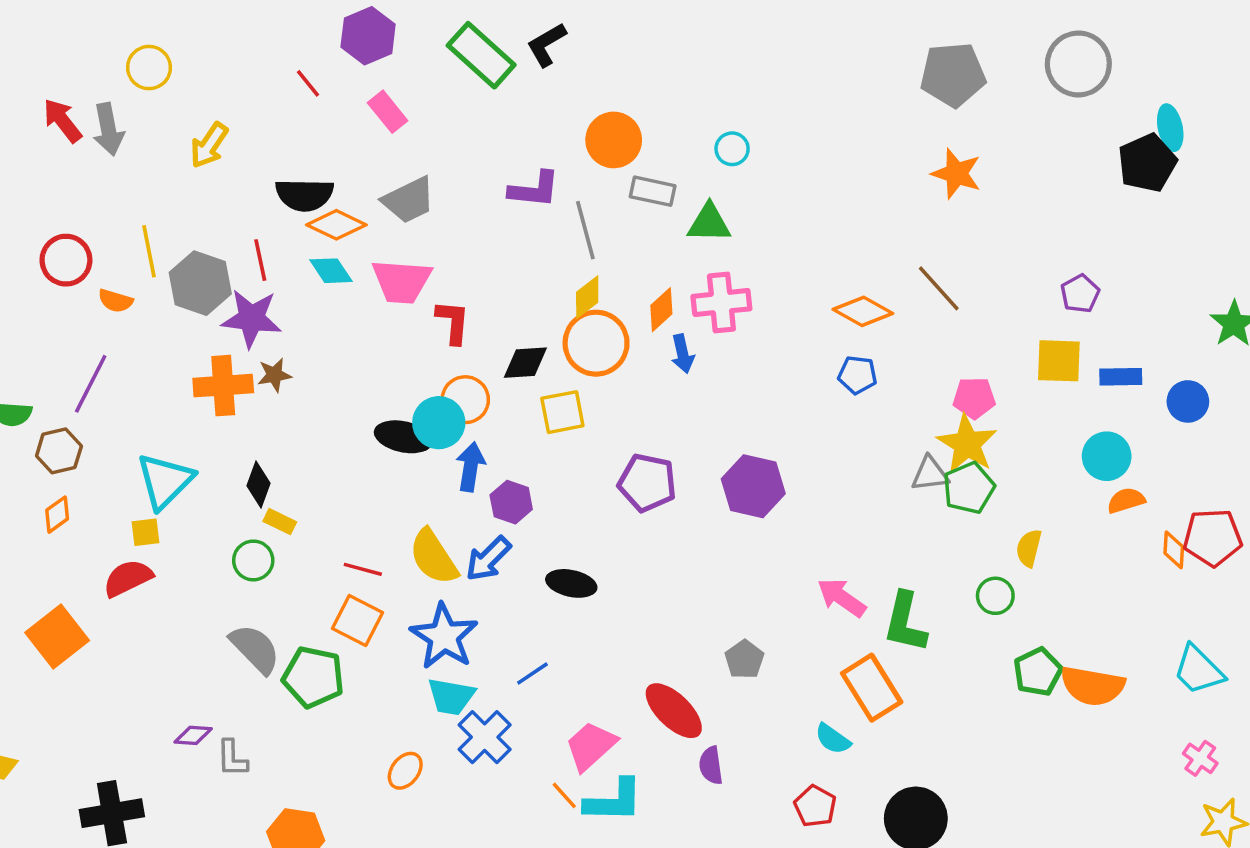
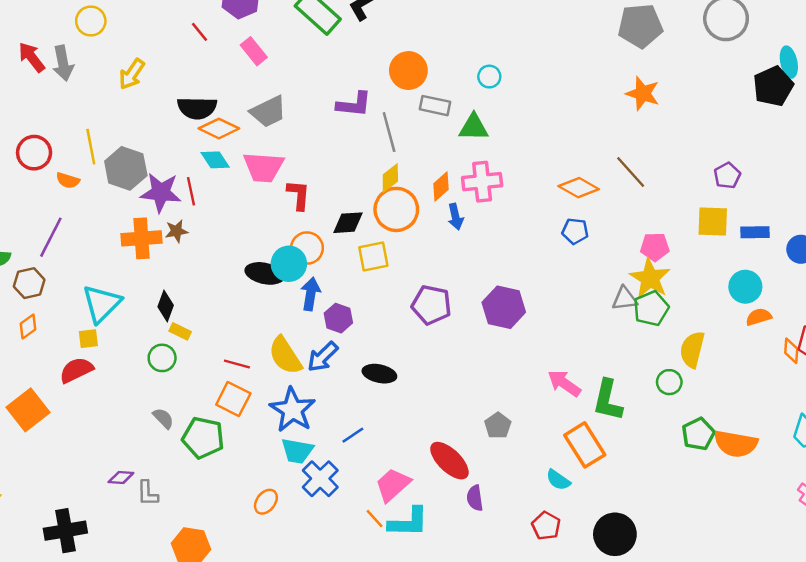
red line: (260, 260) -> (191, 191), moved
yellow semicircle: (1029, 548) -> (692, 349), size x1.4
gray semicircle: (255, 649) -> (163, 418), size x0.6

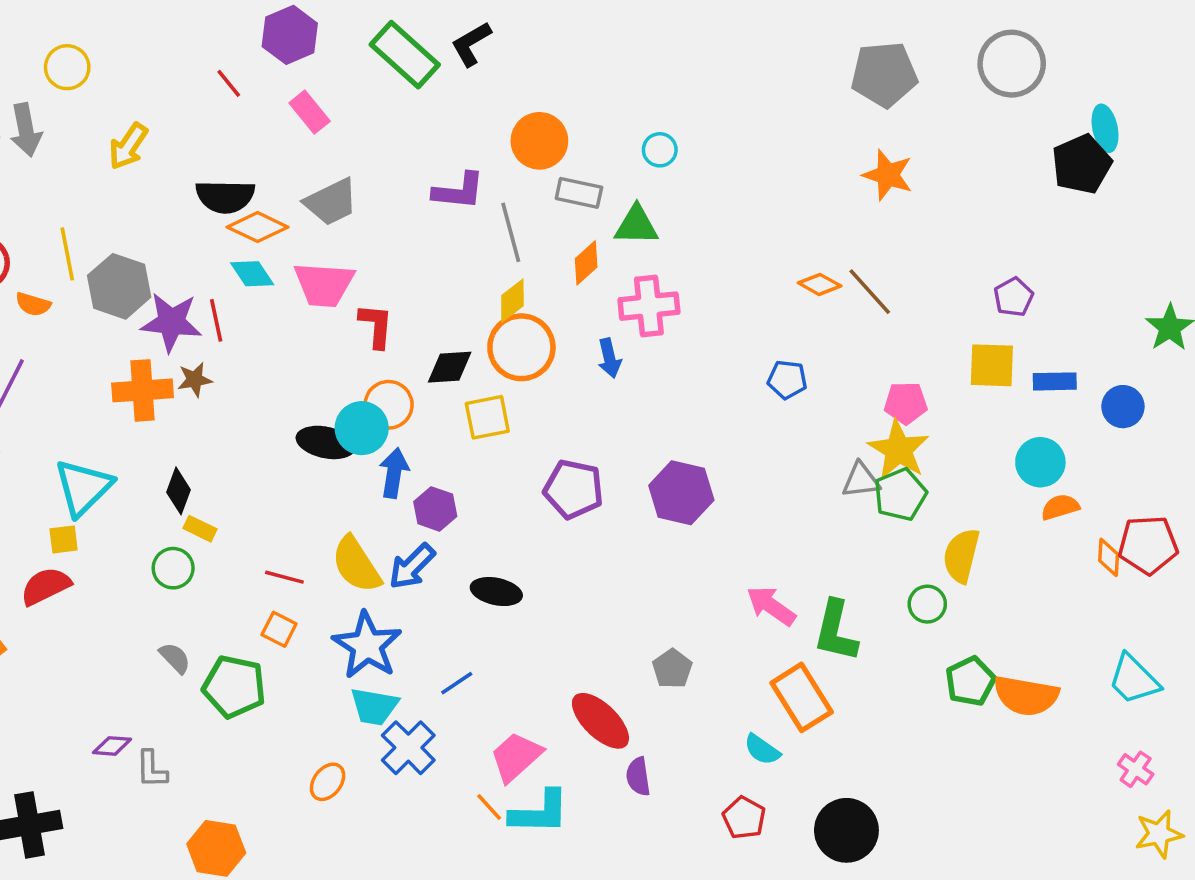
orange diamond: (441, 186) -> (586, 263), moved
orange diamond: (579, 188) -> (820, 284), moved, size x0.7
orange square: (233, 399) -> (279, 629), size x0.7

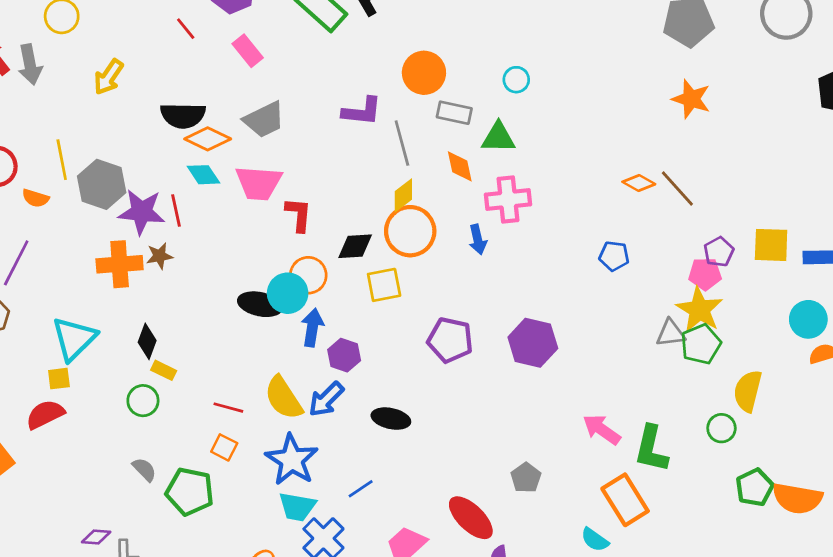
orange diamond: (586, 263) -> (460, 166), turned -60
purple pentagon: (1013, 297) -> (719, 252), moved

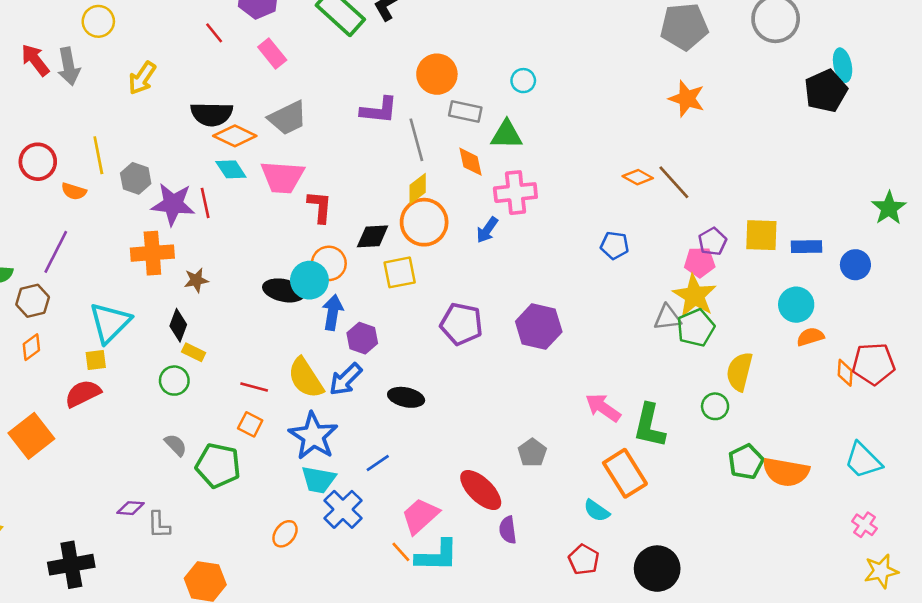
gray hexagon: (102, 184) -> (136, 178), size x0.7
blue arrow: (478, 239) -> (487, 230), turned 48
brown star: (159, 256) -> (196, 280), moved

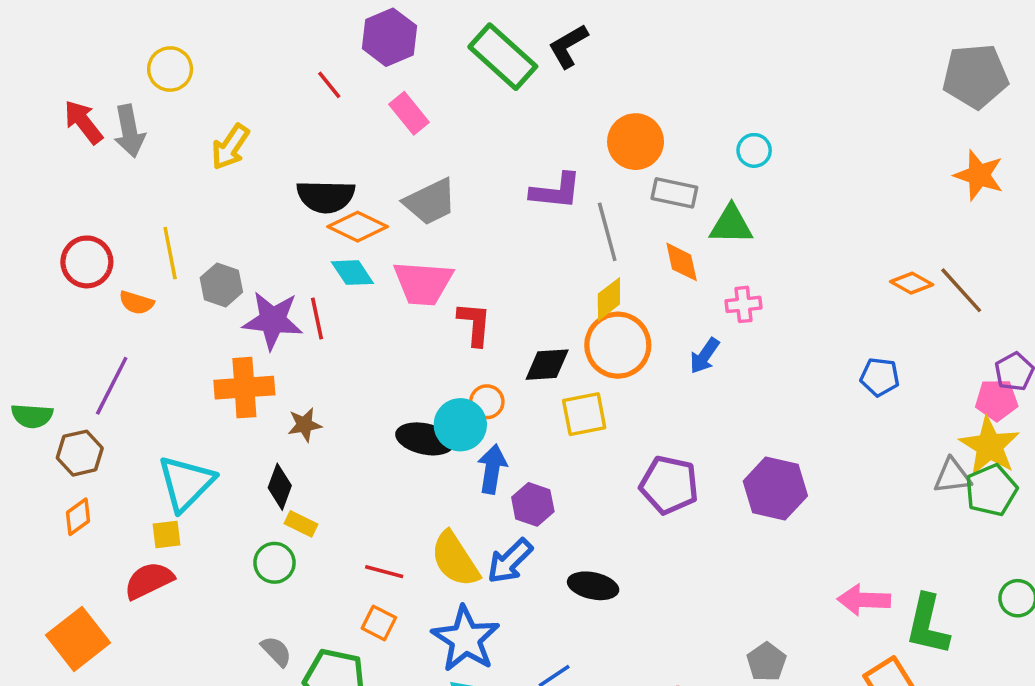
pink cross: (515, 193) -> (743, 304), size x0.6
orange circle: (329, 263) -> (487, 402), size x0.7
pink arrow: (603, 408) -> (864, 600), turned -33

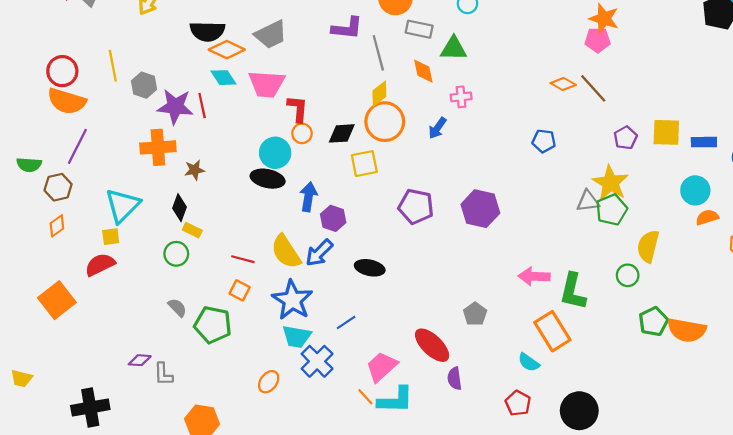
orange semicircle: (136, 303) -> (67, 101), moved, size x1.8
pink pentagon: (997, 400) -> (598, 40), moved
orange circle: (487, 402) -> (302, 133), moved
cyan circle: (460, 425) -> (275, 153), moved

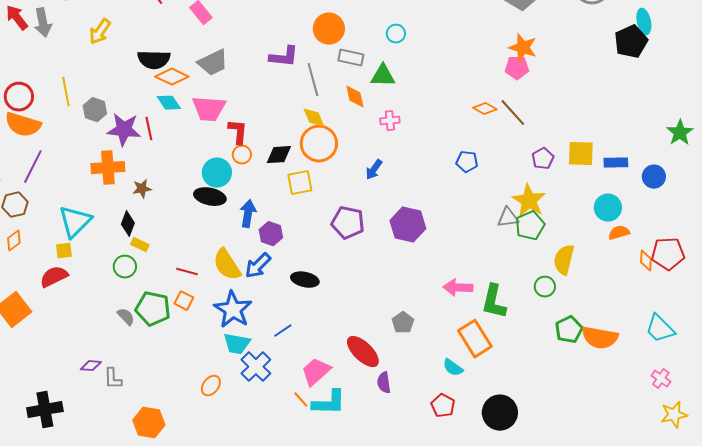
yellow diamond: (379, 94) -> (314, 118), turned -75
blue arrow: (437, 128) -> (374, 170), moved
green pentagon: (213, 325) -> (153, 309), moved

